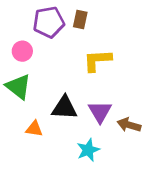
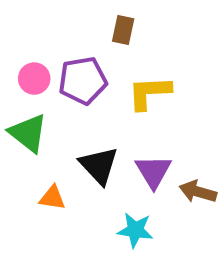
purple pentagon: (49, 22) -> (83, 81), moved
black triangle: (64, 108) -> (99, 165), turned 44
cyan star: (88, 150) -> (135, 230), turned 30

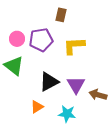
black triangle: (99, 165) -> (49, 82), turned 45
orange triangle: (52, 198) -> (37, 107), moved, turned -40

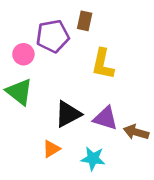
purple pentagon: (41, 40) -> (53, 36), moved
yellow L-shape: (74, 46) -> (103, 64), turned -75
purple triangle: (76, 85) -> (106, 118), turned -42

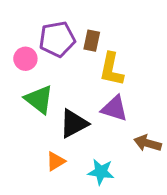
brown rectangle: (85, 21) -> (92, 41), moved
green triangle: (19, 92) -> (39, 99), moved
purple triangle: (106, 118) -> (114, 108), moved

